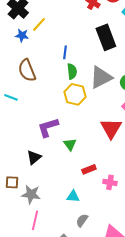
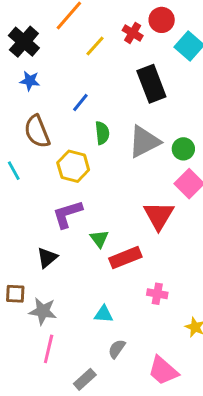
yellow line: (39, 24) -> (95, 46), moved
blue line: (65, 52) -> (80, 103), moved, turned 32
yellow hexagon: (75, 94) -> (73, 166), moved
cyan line: (11, 97) -> (14, 171), turned 40
red rectangle: (89, 169) -> (125, 258), moved, size x1.5

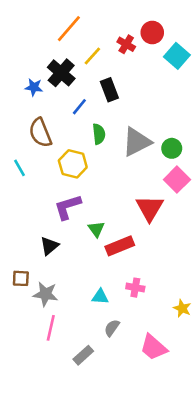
black cross: (24, 42) -> (61, 73), moved
black rectangle: (151, 84) -> (109, 90), moved, size x0.7
pink cross: (157, 294) -> (135, 288), moved

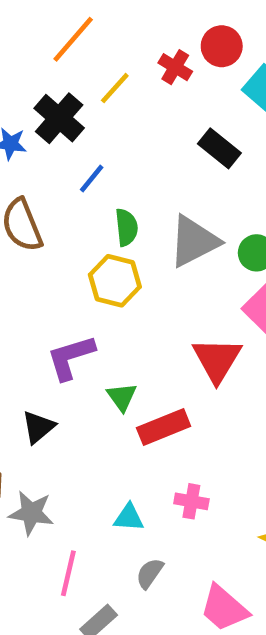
black rectangle: (109, 90) -> (219, 148), moved, turned -30
yellow hexagon: (73, 164) -> (115, 281), moved
pink line: (51, 328) -> (68, 573), moved

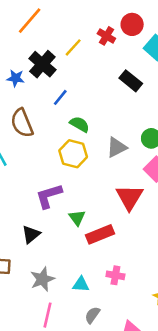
orange line: (73, 39) -> (30, 21), moved
green semicircle: (126, 227) -> (80, 124), turned -54
gray triangle: (194, 241) -> (117, 147), moved, size x0.7
gray star: (31, 513) -> (42, 279), moved, turned -30

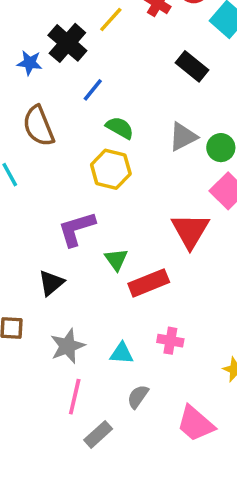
gray triangle: (117, 147) -> (183, 137), moved

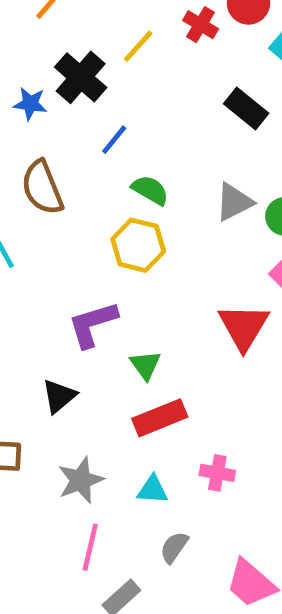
red rectangle: (149, 283) -> (160, 418), moved

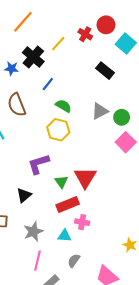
red triangle: (244, 327) -> (85, 178), moved
pink cross: (217, 473) -> (82, 222), moved

